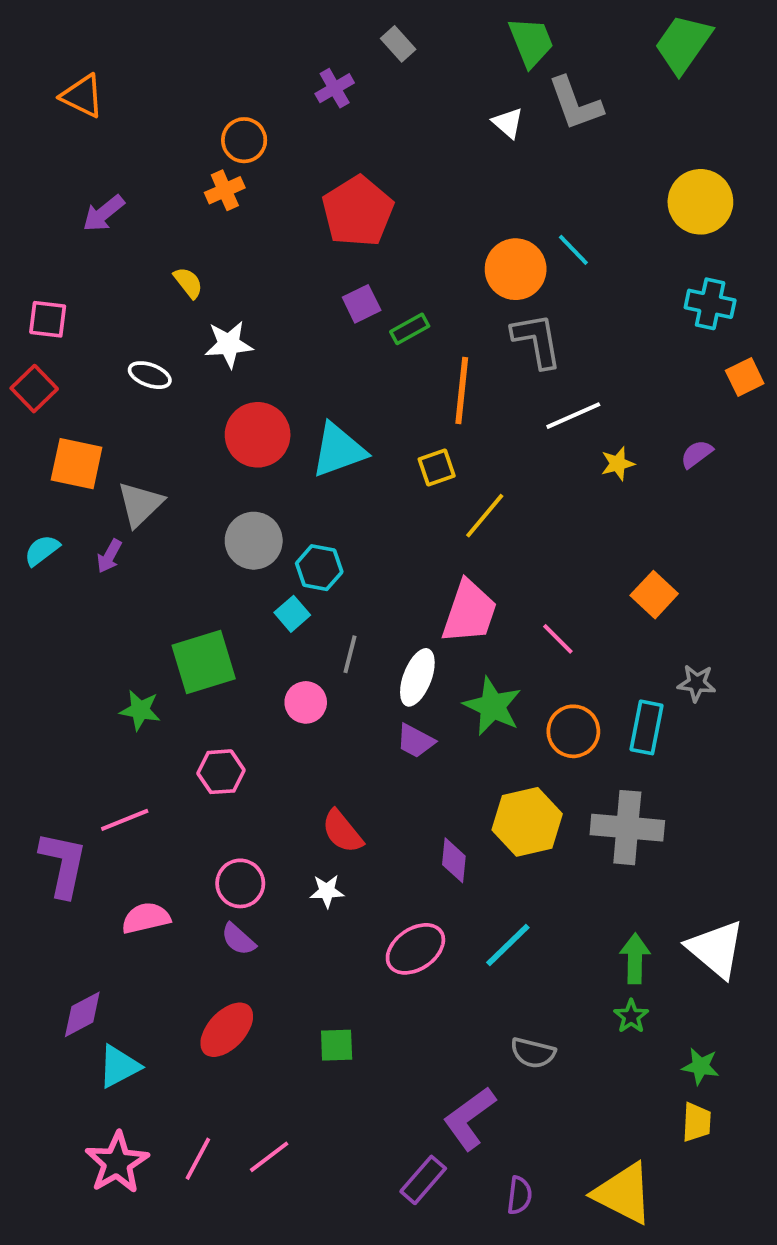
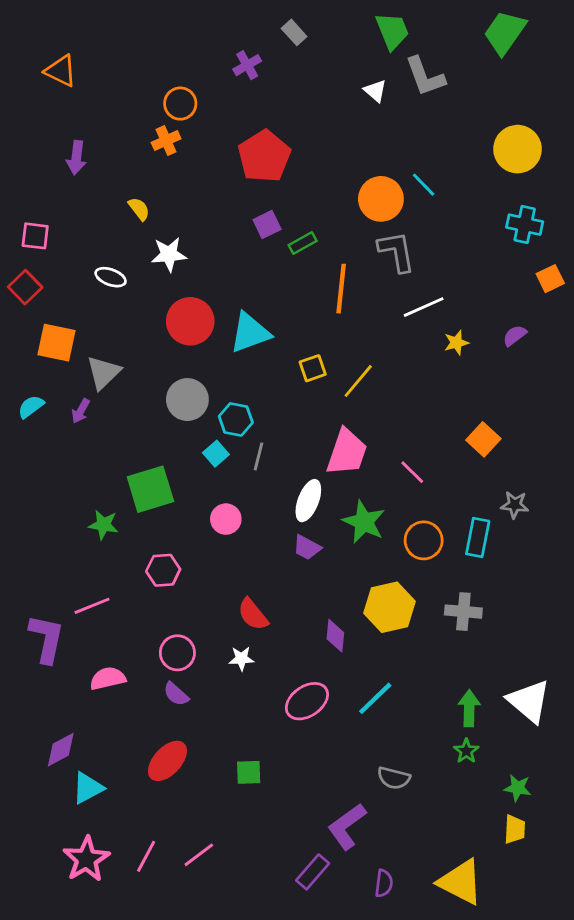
purple arrow: (104, 213) -> (76, 158), turned -44
yellow square: (437, 467) -> (313, 368), moved
gray line: (350, 654) -> (259, 456), moved
gray cross: (627, 828) -> (463, 612), size x0.7

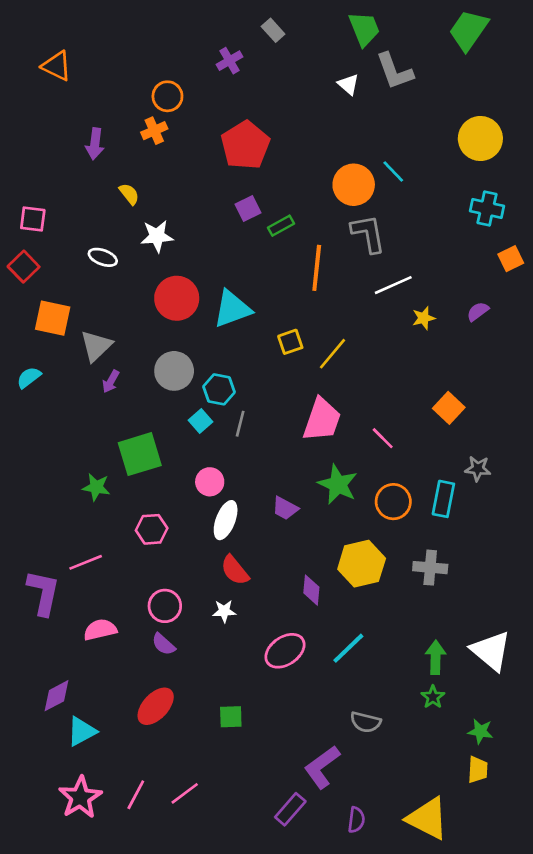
purple arrow: (76, 158) -> (95, 144), moved
purple arrow: (81, 411) -> (111, 381), moved
white ellipse: (308, 501) -> (226, 520), moved

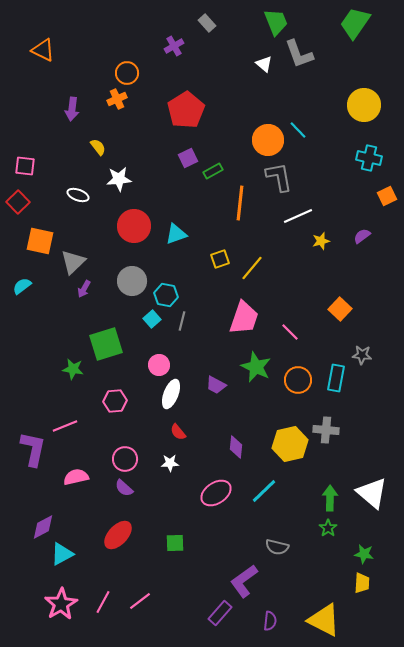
cyan triangle: (232, 309) -> (176, 234), size x0.7
yellow hexagon: (362, 564) -> (290, 444), moved
red semicircle: (235, 570) -> (178, 432), size x0.7

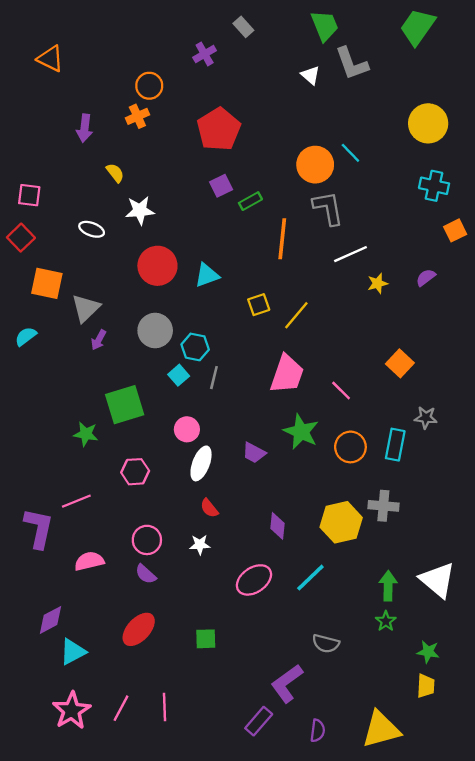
pink line: (140, 601) -> (165, 707), turned -55
yellow triangle: (324, 620) -> (381, 729), turned -42

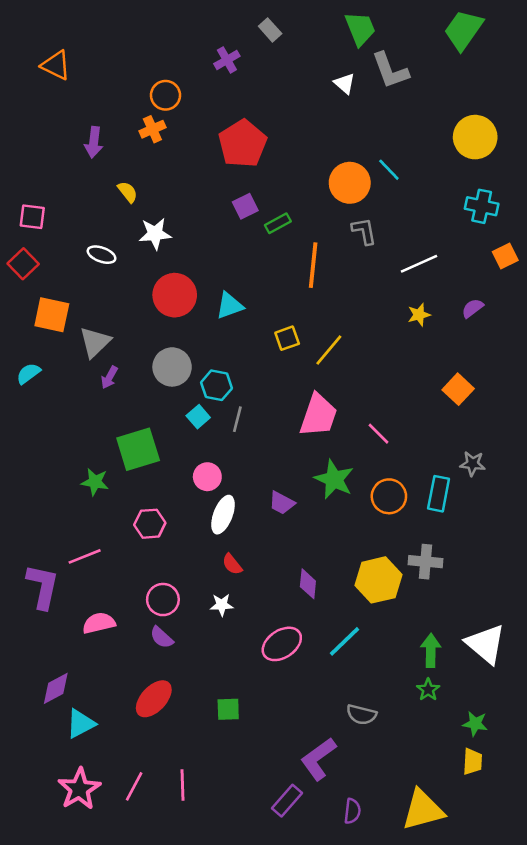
gray L-shape: (328, 208) -> (364, 231), size x0.7
white line: (350, 254) -> (419, 264), moved
orange square: (400, 363) -> (458, 389), moved

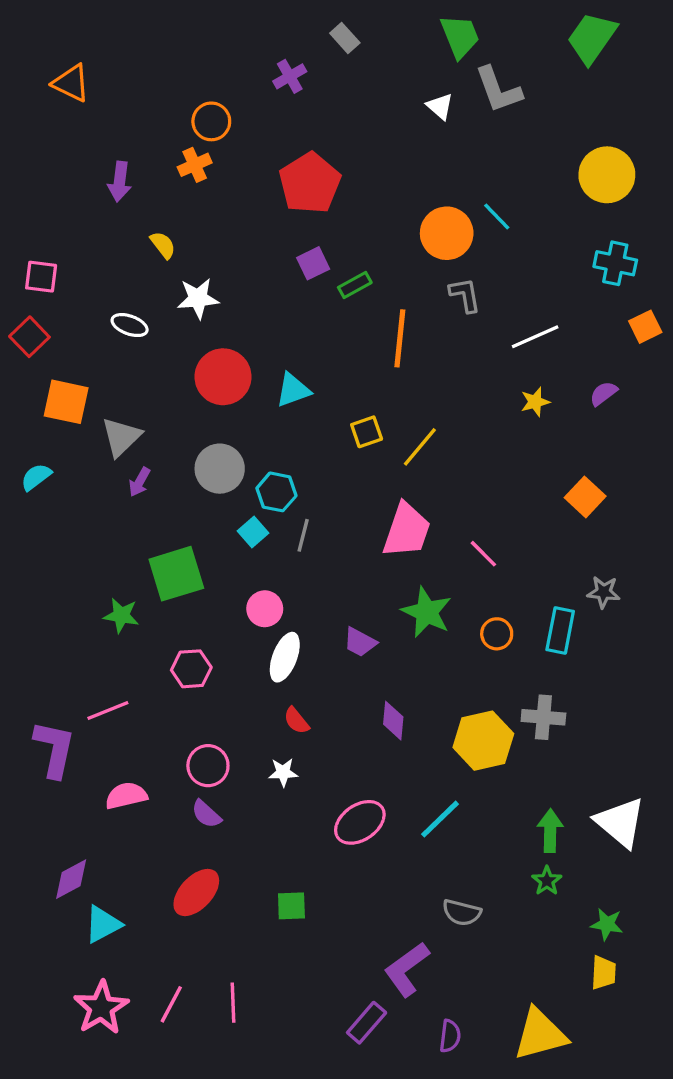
orange circle: (389, 496) -> (497, 634), size x0.7
purple diamond: (308, 584) -> (393, 721), moved

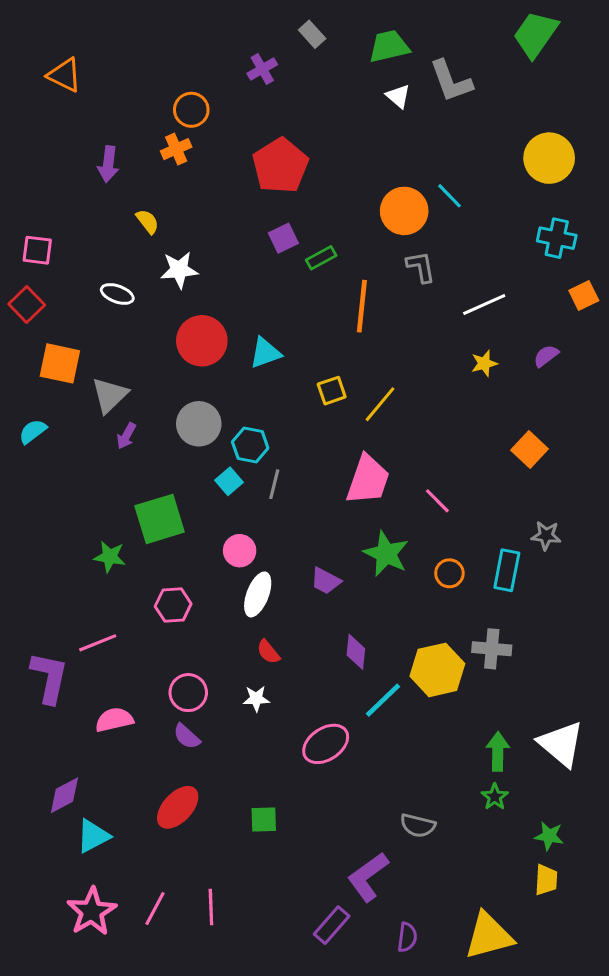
green trapezoid: (460, 36) -> (389, 46), moved, turned -81
cyan line: (440, 819) -> (383, 700), moved

